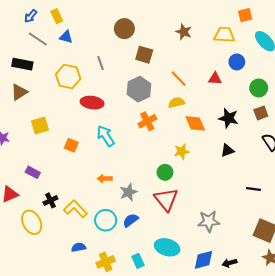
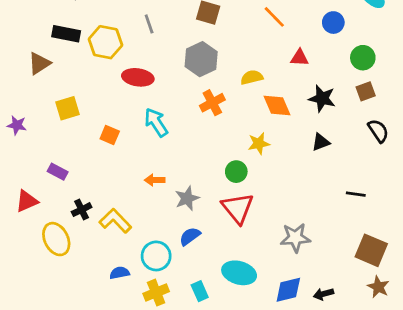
black rectangle: (22, 64) -> (66, 34), moved
orange line: (179, 79) -> (274, 17), moved
red triangle: (215, 79) -> (300, 58), moved
cyan circle: (106, 220) -> (156, 256), moved

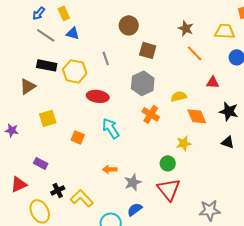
orange cross: (212, 103) -> (151, 114), turned -30
black triangle: (321, 142) -> (228, 142), turned 40

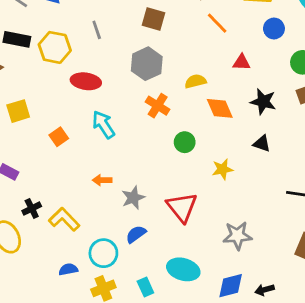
orange square: (78, 137) -> (59, 137), turned 32
yellow star: (184, 143) -> (223, 169), moved
green circle: (168, 163) -> (185, 142), moved

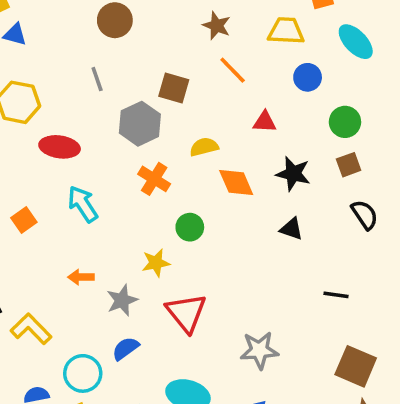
brown square: (154, 19) -> (174, 88), moved
gray line: (97, 30) -> (97, 79), moved
yellow star: (223, 169) -> (156, 263), moved

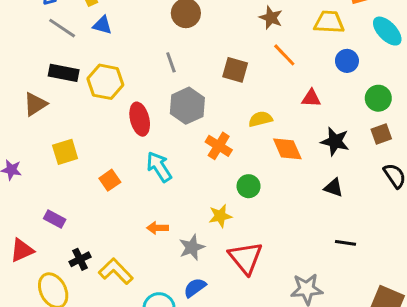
gray hexagon: (140, 124) -> (187, 106), moved
red ellipse: (60, 147) -> (140, 119), turned 68
black line: (336, 295) -> (345, 243), moved

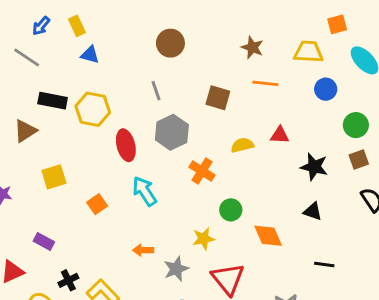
gray line: (62, 28) -> (27, 58), moved
orange line: (284, 55) -> (265, 83), turned -40
red triangle: (311, 98) -> (280, 135), moved
orange diamond: (287, 149) -> (268, 236), moved

